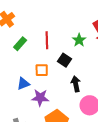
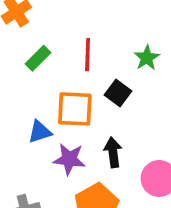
orange square: (42, 70) -> (75, 109), size x1.5
black arrow: (76, 84) -> (113, 152), moved

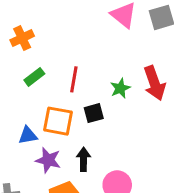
black square: (118, 93) -> (94, 113), turned 30

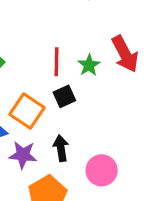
red line: (74, 79) -> (56, 62), moved
orange square: (58, 121) -> (27, 111), turned 32

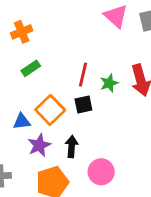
purple star: (23, 155) -> (39, 145), turned 30

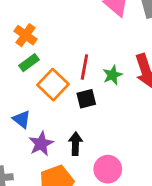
orange cross: (22, 32) -> (25, 35), moved, turned -30
orange square: (50, 110) -> (53, 85), moved
blue triangle: (22, 121) -> (22, 119), turned 48

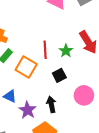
black square: (86, 99) -> (59, 75), moved
pink circle: (108, 169) -> (84, 95), moved

